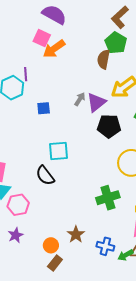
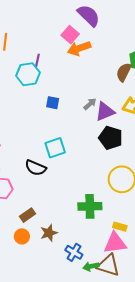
purple line: (26, 74) -> (37, 61), moved
cyan square: (58, 151) -> (55, 148), turned -30
black semicircle: (45, 176) -> (36, 168), turned -45
brown rectangle: (55, 263) -> (28, 215), moved

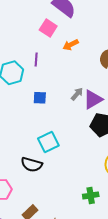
orange arrow: (79, 48) -> (71, 45), moved, size x0.7
purple line: (37, 61) -> (36, 60), moved
green cross: (90, 206) -> (91, 195), size x0.7

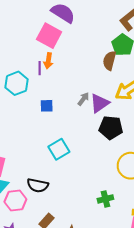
pink square: (48, 28) -> (49, 36), size x1.4
orange arrow: (71, 45) -> (48, 61), moved, turned -49
black semicircle: (32, 165) -> (38, 185), moved

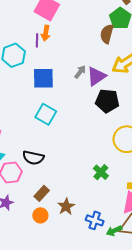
blue square: (47, 106) -> (43, 78), size x1.6
cyan square: (59, 149) -> (46, 114), moved, turned -30
green cross: (105, 199) -> (101, 172), turned -35

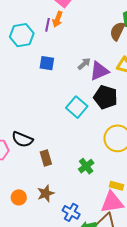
blue square: (43, 78) -> (47, 63), size x0.7
cyan square: (46, 114) -> (77, 107), moved
brown rectangle: (42, 193) -> (46, 158), moved, turned -70

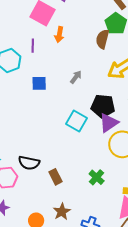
orange arrow: (57, 19) -> (59, 35), moved
purple triangle: (99, 71) -> (109, 123), moved

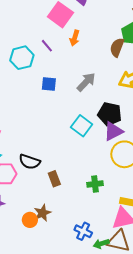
purple line: (33, 46) -> (47, 46), turned -48
gray arrow: (76, 77) -> (86, 82), size x1.5
green cross: (97, 177) -> (95, 184), turned 35
brown star: (62, 212) -> (42, 213), moved

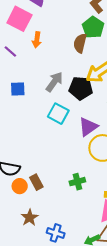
black pentagon: (110, 114) -> (81, 88), moved
cyan square: (82, 126) -> (58, 114), moved
orange circle: (30, 220) -> (20, 186), moved
blue cross: (83, 231) -> (56, 233), moved

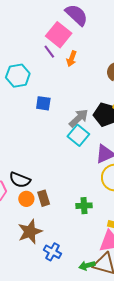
purple line: (10, 51) -> (49, 52), moved
gray arrow: (54, 82) -> (79, 118), moved
brown star: (30, 218) -> (30, 232), size x1.4

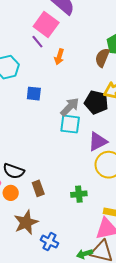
orange arrow: (72, 59) -> (59, 57), moved
cyan square: (78, 135) -> (70, 124), turned -30
orange circle: (26, 199) -> (11, 193), moved

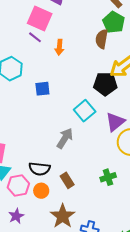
gray arrow: (70, 107) -> (65, 138), moved
cyan square: (70, 124) -> (85, 111), turned -35

